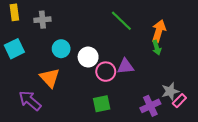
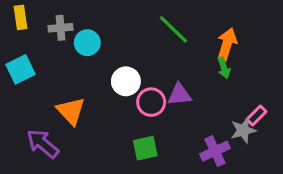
cyan circle: (61, 49) -> (87, 43), moved
pink rectangle: (179, 101) -> (257, 115), moved

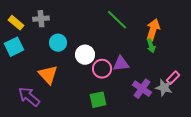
yellow rectangle: (20, 17) -> (16, 23), moved, turned -42
cyan circle: (87, 43) -> (58, 43), moved
gray star: (243, 130) -> (164, 88), turned 30
purple cross: (215, 151) -> (142, 89), moved, turned -30

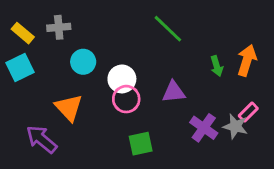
orange arrow: (153, 30) -> (247, 60), moved
pink circle: (102, 69) -> (126, 99), moved

